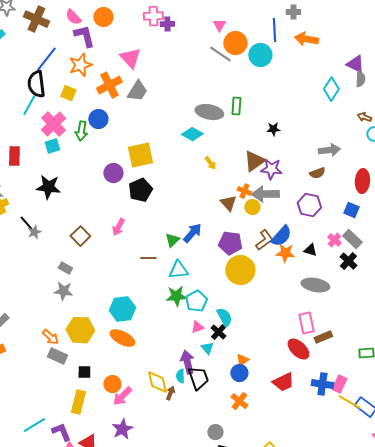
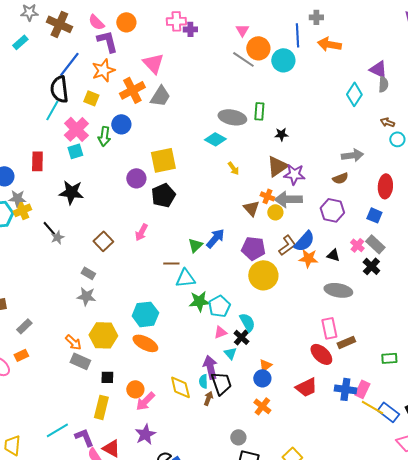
black star: (273, 129) -> (281, 134), moved
cyan triangle: (178, 270) -> (185, 278), moved
brown arrow: (170, 393) -> (208, 398), moved

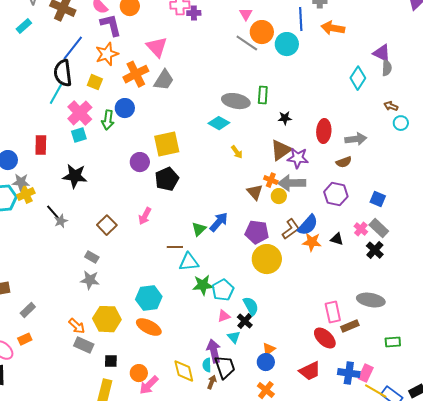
red ellipse: (385, 186) -> (324, 131), moved
gray ellipse: (338, 290) -> (371, 300), moved

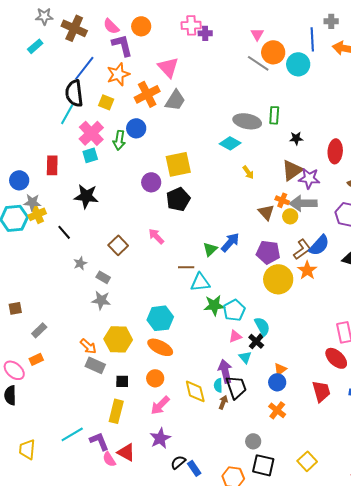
pink arrow: (145, 216) -> (156, 236), turned 108
gray star: (61, 221) -> (80, 263), moved
orange star: (312, 242) -> (307, 270), moved, turned 30
red trapezoid: (310, 371) -> (321, 391), turned -80
orange circle: (139, 373) -> (155, 378), moved

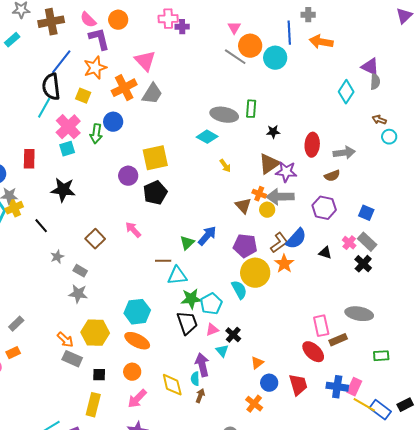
brown cross: (74, 28) -> (51, 22), turned -35
cyan semicircle: (262, 326) -> (239, 290), moved
blue circle: (277, 382) -> (269, 383), moved
black trapezoid: (236, 387) -> (187, 323), moved

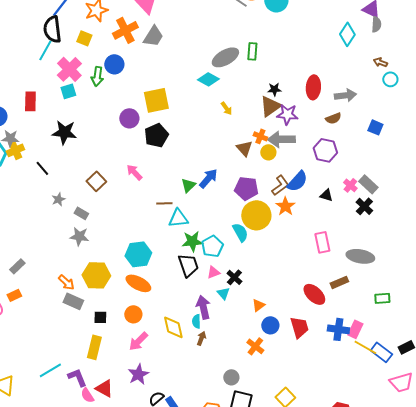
gray ellipse: (224, 115) -> (225, 57), turned -40
black star: (273, 132) -> (274, 89), moved
blue square: (366, 213) -> (375, 127), moved
pink rectangle: (321, 326) -> (322, 242), moved

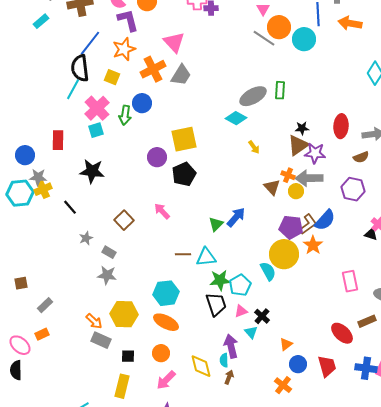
purple pentagon: (246, 188) -> (291, 227), moved
black triangle: (326, 195) -> (371, 234), moved
brown line: (164, 203) -> (183, 254), moved

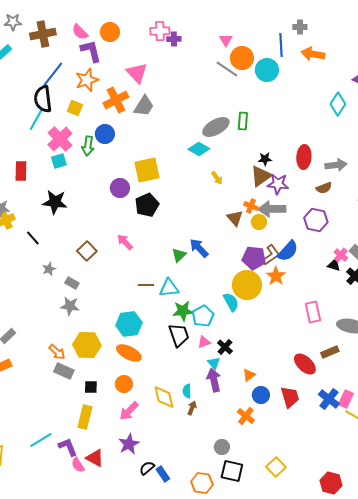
blue arrow: (236, 217) -> (199, 248), turned -85
purple arrow: (231, 346) -> (214, 380), moved
blue cross: (366, 368) -> (329, 399), turned 30

